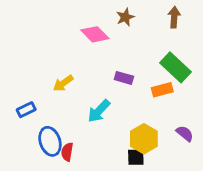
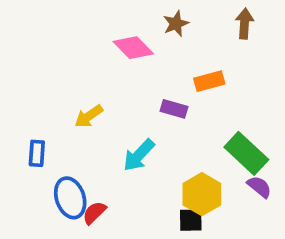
green rectangle: (175, 67) -> (246, 153), moved
orange rectangle: (162, 90) -> (209, 81), moved
blue rectangle: (26, 110) -> (37, 153), turned -60
red semicircle: (67, 152) -> (94, 213), turned 36

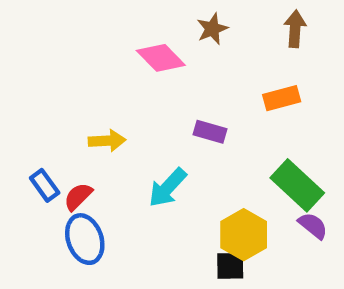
orange rectangle: (209, 81) -> (282, 98), moved
yellow arrow: (89, 116) -> (107, 141), turned -148
blue rectangle: (37, 153) -> (45, 185), turned -40
red semicircle: (94, 213) -> (78, 197), moved

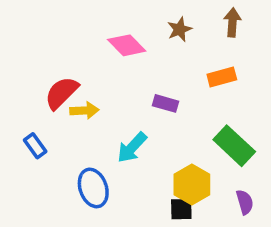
brown star: (212, 29) -> (180, 29), moved
red semicircle: (78, 197) -> (62, 93), moved, size x1.5
purple semicircle: (313, 226) -> (245, 202), moved, turned 35
blue ellipse: (85, 239) -> (93, 188), moved

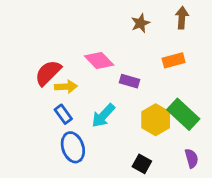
pink diamond: (127, 45) -> (99, 60), moved
blue rectangle: (35, 146) -> (63, 114), moved
yellow hexagon: (192, 184) -> (156, 120), moved
black square: (181, 209) -> (142, 164), turned 30

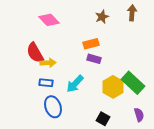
pink diamond: (99, 60) -> (49, 20), moved
orange rectangle: (174, 60) -> (91, 44), moved
red semicircle: (48, 73) -> (35, 53), turned -75
blue rectangle: (63, 114) -> (46, 83), turned -48

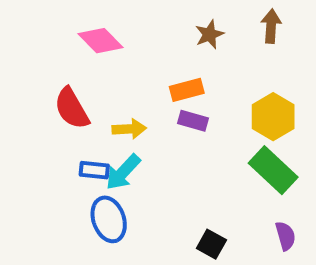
yellow arrow: (48, 63) -> (129, 129), moved
cyan arrow: (75, 84) -> (123, 172), moved
yellow hexagon: (113, 87) -> (273, 117), moved

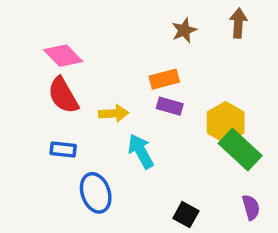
pink diamond: (100, 41) -> (63, 56), moved
yellow hexagon: (273, 117) -> (226, 122), moved
blue rectangle: (94, 170) -> (63, 150), moved
cyan arrow: (123, 172) -> (141, 151), moved, turned 108

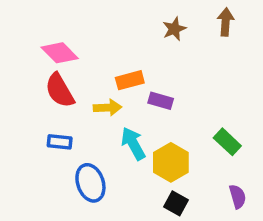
orange rectangle: (164, 79) -> (130, 80), moved
yellow hexagon: (226, 122) -> (171, 162), moved
green rectangle: (240, 150) -> (227, 142), size x0.7

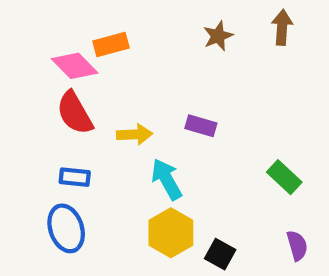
orange rectangle: (130, 80) -> (111, 45), moved
yellow hexagon: (171, 162) -> (171, 233), moved
blue ellipse: (90, 183) -> (66, 228), moved

